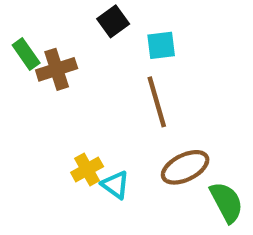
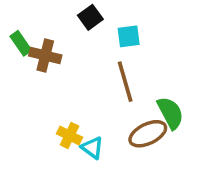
brown cross: (57, 69) -> (45, 56), turned 32
yellow cross: (87, 170) -> (70, 135), turned -35
green semicircle: (226, 202) -> (170, 113), moved

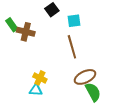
green semicircle: (170, 113) -> (93, 92), moved
cyan triangle: (92, 148) -> (36, 90), moved, turned -32

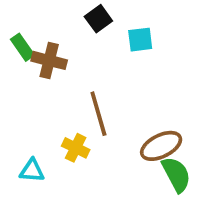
brown line: (72, 47) -> (98, 114), moved
cyan triangle: (36, 90) -> (32, 171), moved

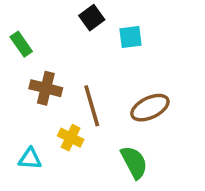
brown cross: (49, 60) -> (46, 88), moved
brown ellipse: (161, 146) -> (150, 108), moved
green semicircle: (176, 174) -> (134, 162), moved

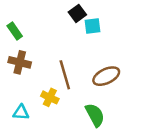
black square: (92, 18) -> (77, 13), moved
brown cross: (46, 88) -> (20, 62), moved

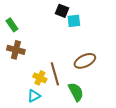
black square: (77, 13) -> (62, 11), turned -32
brown line: (65, 75) -> (55, 74), moved
cyan triangle: (21, 112) -> (34, 96), moved, turned -32

